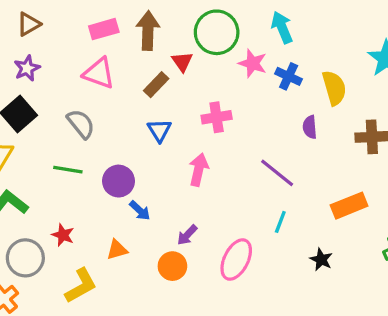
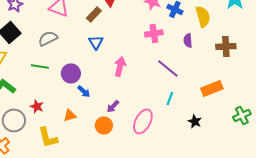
pink cross: (217, 117) -> (154, 33), moved
gray semicircle: (81, 124) -> (48, 38), turned -78
yellow L-shape: (81, 286) -> (48, 137), turned 105

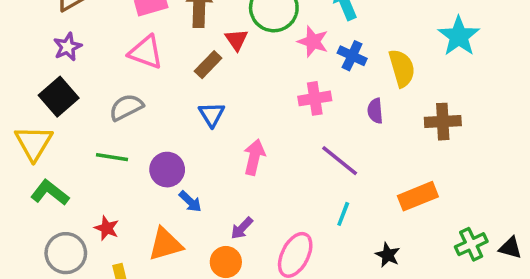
orange triangle: (70, 115) -> (165, 244), size x1.5

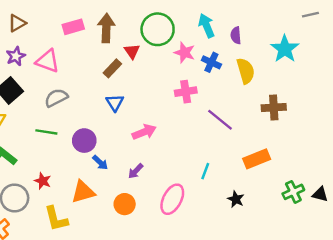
pink triangle: (146, 52) -> (48, 61), moved
purple semicircle: (375, 111) -> (236, 35), moved
pink arrow: (254, 157) -> (144, 132), turned 55
purple line: (340, 161) -> (220, 120), moved
purple arrow: (242, 228) -> (136, 171), moved

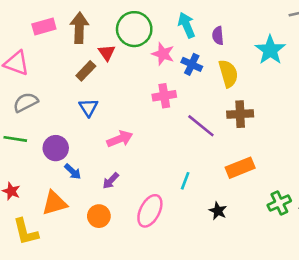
brown cross: (274, 108) -> (240, 114), moved

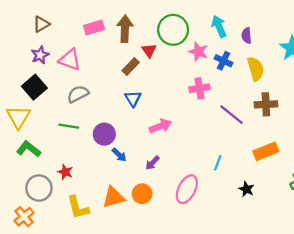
orange triangle: (54, 203) -> (113, 197), moved

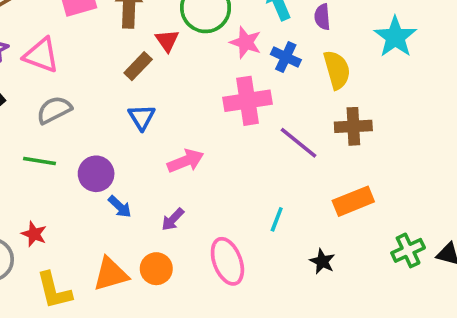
pink cross: (199, 88) -> (247, 101), size x1.4
pink ellipse: (187, 189) -> (227, 261), turned -48

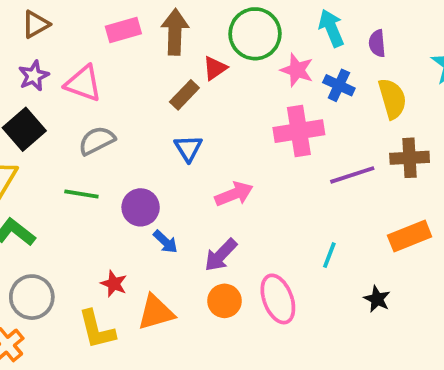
red triangle: (167, 41) -> (215, 68), turned 30
purple line: (299, 143) -> (352, 175), turned -57
purple arrow: (173, 219) -> (221, 255), size x1.4
red star: (34, 234) -> (114, 284), moved
orange circle: (156, 269) -> (224, 301), moved

